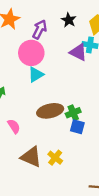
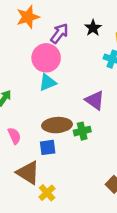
purple triangle: (78, 52) -> (95, 100), moved
blue square: (77, 127) -> (48, 147), moved, turned -32
yellow cross: (55, 158) -> (47, 193), moved

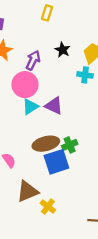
purple triangle: (95, 100) -> (54, 106), moved
blue square: (48, 147) -> (56, 162), moved, size x1.6
brown triangle: (28, 173) -> (27, 191), turned -45

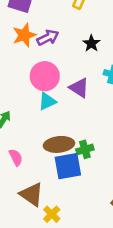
purple arrow: (33, 60) -> (48, 38), moved, turned 30
purple triangle: (54, 106) -> (79, 88), moved
brown triangle: (27, 191) -> (31, 194), turned 50

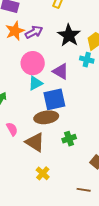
black star: (91, 43) -> (69, 35), size x1.6
green cross: (85, 149) -> (69, 139), moved
blue square: (68, 166) -> (54, 99), moved
brown triangle: (31, 194) -> (35, 142), moved

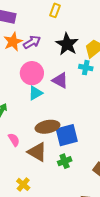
blue square: (54, 99) -> (67, 135), moved
green cross: (69, 139) -> (65, 161), moved
yellow cross: (43, 173) -> (23, 184), moved

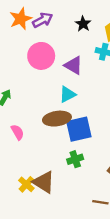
black star: (67, 44) -> (83, 24), size x0.6
cyan triangle: (35, 93) -> (68, 94), moved
brown triangle: (37, 152) -> (44, 182), moved

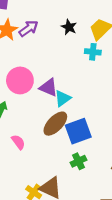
pink circle: (41, 56) -> (20, 80), moved
purple triangle: (74, 65) -> (49, 87), moved
brown ellipse: (57, 119) -> (55, 124), turned -30

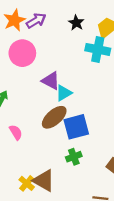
cyan cross: (93, 52) -> (98, 49), size x1.5
pink circle: (20, 80) -> (22, 53), moved

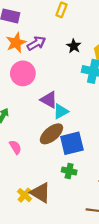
green cross: (74, 157) -> (69, 171), turned 32

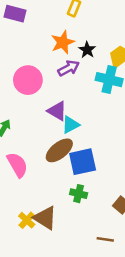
orange star: (16, 43) -> (63, 42), moved
purple arrow: (36, 43) -> (69, 68), moved
pink semicircle: (15, 147) -> (17, 165), size x1.5

